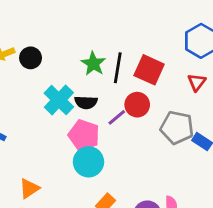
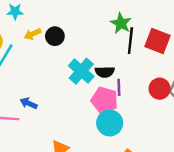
green star: (93, 64) -> (121, 23), moved
red circle: (137, 105) -> (160, 89), moved
purple line: (117, 117) -> (119, 87), moved, turned -49

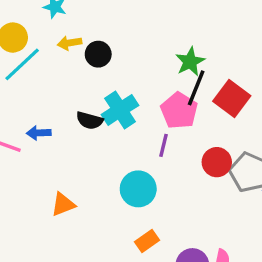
black semicircle: (105, 72) -> (90, 120), moved
pink pentagon: (104, 100) -> (179, 111), moved
blue arrow: (29, 103) -> (39, 133), turned -42

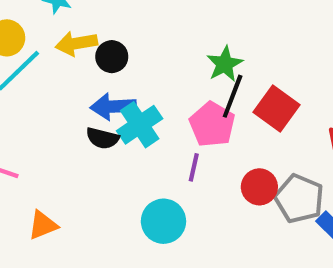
yellow arrow: (69, 43) -> (76, 43), size x1.4
blue arrow: (39, 133) -> (113, 107), moved, size x1.5
orange triangle: (63, 204) -> (43, 225), moved

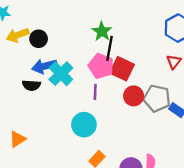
red square: (276, 108) -> (122, 69), moved
black semicircle: (103, 138) -> (31, 85), moved

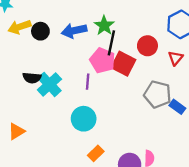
blue arrow: (44, 66) -> (74, 31), moved
cyan cross: (61, 74) -> (49, 84), moved
purple line: (95, 92) -> (88, 82), moved
red circle: (134, 96) -> (147, 46), moved

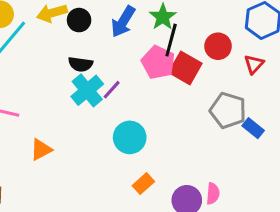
blue arrow: (74, 31) -> (123, 22), turned -50
black semicircle: (32, 78) -> (81, 64), moved
purple line: (88, 82) -> (112, 90), moved, turned 35

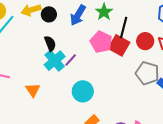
black line: (171, 40) -> (124, 28), moved
red circle: (218, 46) -> (145, 41), moved
black semicircle: (81, 64) -> (50, 43), turned -119
orange triangle: (41, 150) -> (33, 90), moved, turned -35

